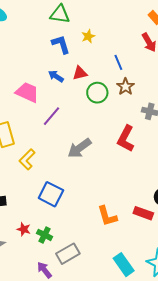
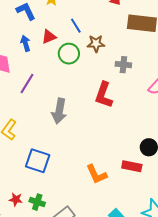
blue line: (118, 62) -> (76, 26), moved
blue arrow: (56, 76) -> (25, 43), turned 49
brown star: (126, 87) -> (96, 44), turned -30
gray arrow: (79, 148) -> (59, 111), turned -35

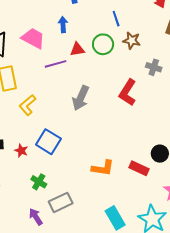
red triangle: (49, 37) -> (77, 49), moved
purple line: (27, 83) -> (55, 64), turned 30
orange L-shape: (96, 174) -> (103, 168), turned -70
red star: (16, 199) -> (21, 151), moved

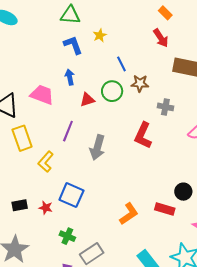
purple line: (55, 64) -> (68, 131), moved, turned -45
orange L-shape: (103, 168) -> (129, 214), turned -35

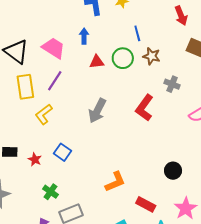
purple line: (68, 131) -> (55, 81), moved
blue square: (71, 195) -> (63, 152), size x0.7
red rectangle: (165, 209) -> (146, 204), moved

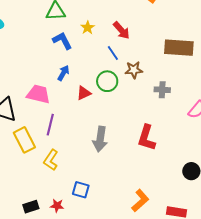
red arrow: (181, 16) -> (121, 30), moved
blue arrow: (84, 36) -> (63, 73), turned 49
red L-shape: (144, 108) -> (147, 138), moved

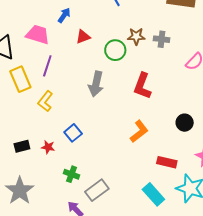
brown star: (134, 70) -> (136, 36), moved
green circle: (107, 81) -> (115, 50), moved
blue square: (81, 190) -> (73, 133), turned 30
orange L-shape: (140, 201) -> (139, 131), moved

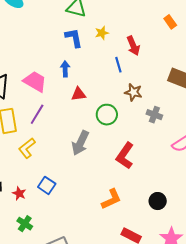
blue arrow: (64, 15) -> (65, 69), turned -49
brown star: (136, 36) -> (133, 92), moved
blue square: (73, 133) -> (47, 185), turned -30
green cross: (71, 174) -> (25, 224), moved

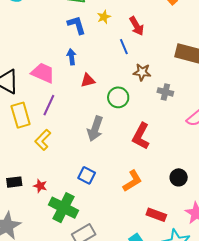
blue square: (47, 185) -> (87, 175), moved
green cross: (25, 224) -> (64, 208), moved, size x1.8

